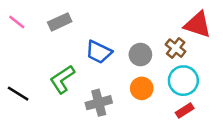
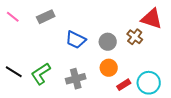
green L-shape: (62, 79) -> (41, 74), moved
cyan circle: (183, 81) -> (149, 83), moved
red rectangle: (185, 111) -> (124, 85), moved

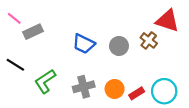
gray rectangle: (46, 17) -> (33, 32), moved
orange circle: (109, 68) -> (115, 89), moved
black line: (14, 72) -> (15, 65), moved

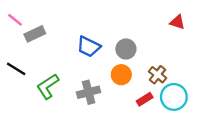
red triangle: (167, 21) -> (177, 22), size x0.6
brown cross: (149, 40) -> (158, 75), moved
orange circle: (115, 89) -> (121, 75), moved

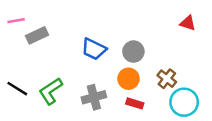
pink line: (15, 20) -> (16, 21), turned -49
black line: (16, 69) -> (17, 89), moved
red rectangle: (145, 99) -> (135, 103), moved, turned 49

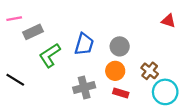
blue trapezoid: (94, 49) -> (84, 44), turned -100
green L-shape: (51, 91) -> (50, 55), moved

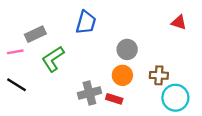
pink line: (14, 19) -> (15, 52), moved
blue trapezoid: (84, 44) -> (86, 22), moved
brown cross: (150, 71) -> (159, 75), turned -35
red rectangle: (121, 93) -> (114, 99), moved

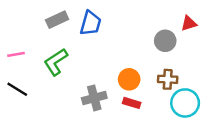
red triangle: (179, 22) -> (189, 23), turned -35
gray rectangle: (35, 34) -> (57, 20), moved
gray circle: (127, 49) -> (165, 41), moved
red rectangle: (114, 99) -> (132, 103), moved

